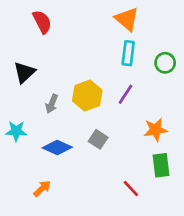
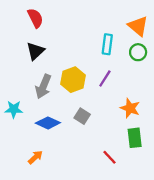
orange triangle: (127, 19) -> (138, 26), moved
black triangle: (24, 72) -> (35, 51), moved
gray arrow: (52, 104) -> (43, 86), size x1.5
orange star: (156, 130) -> (130, 108), turned 30

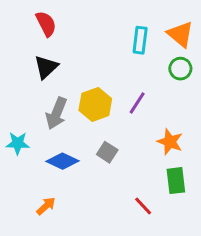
cyan rectangle: (107, 44) -> (140, 40), moved

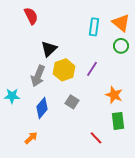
black triangle: (46, 67) -> (49, 49), moved
blue diamond: (62, 161) -> (42, 108), turned -75

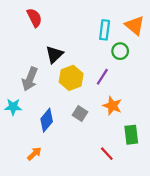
green circle: (121, 46) -> (120, 51), moved
gray arrow: (38, 76) -> (30, 79), moved
orange star: (114, 95) -> (112, 106), moved

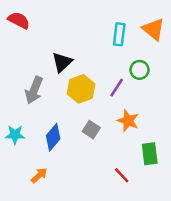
red semicircle: (34, 18) -> (19, 20), moved, turned -36
green circle: (120, 51) -> (140, 70), moved
cyan star: (13, 107) -> (15, 135), moved

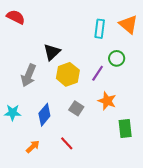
red line: (122, 175) -> (67, 143), moved

